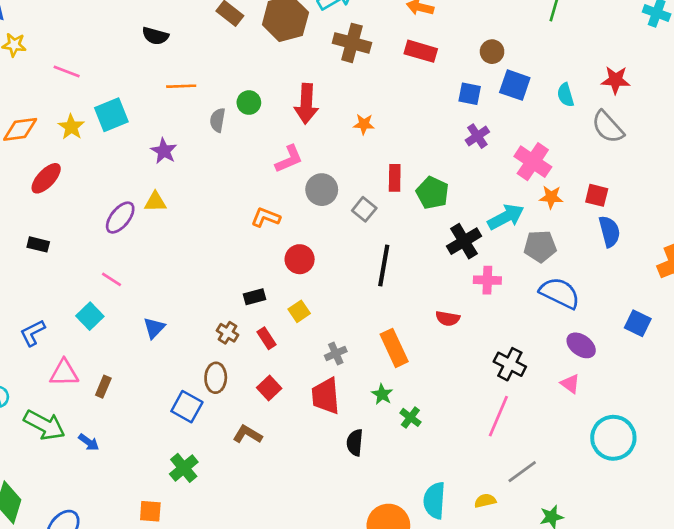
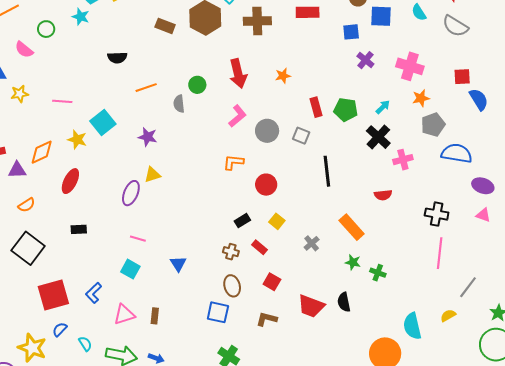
orange star: (551, 197) -> (421, 98), moved
cyan arrow: (506, 217) -> (383, 107), moved, size x0.6
red trapezoid: (326, 396) -> (311, 306), moved, turned -48

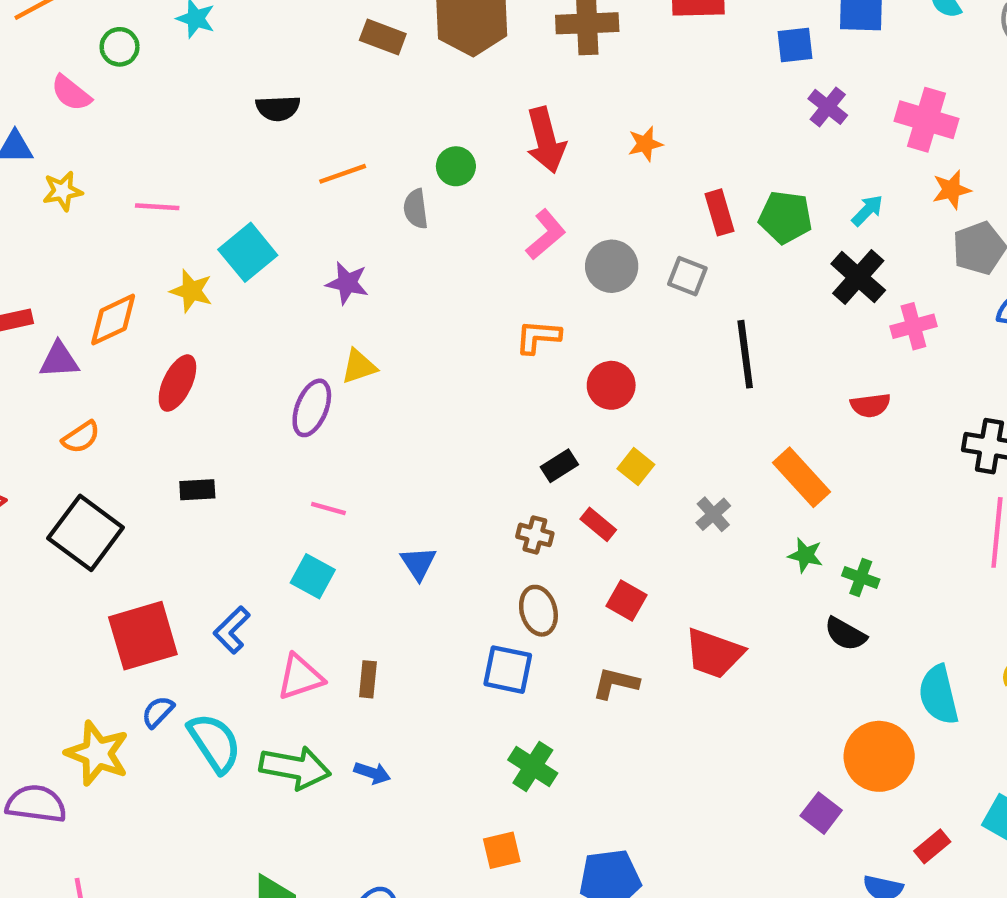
black semicircle: (344, 302) -> (845, 634), moved, turned -48
cyan semicircle: (85, 344) -> (215, 743), size x1.8

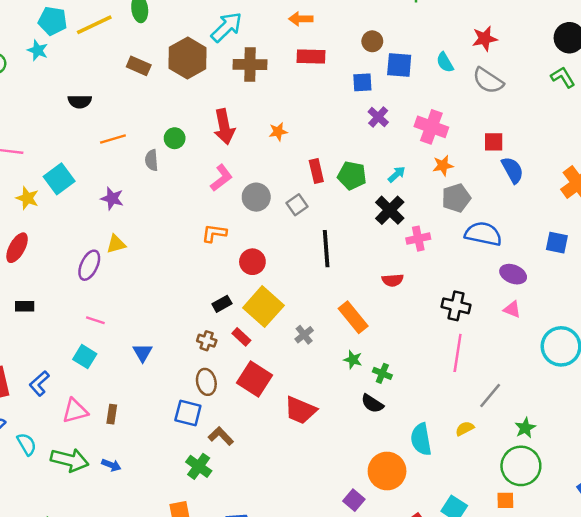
gray square: (687, 276) -> (297, 205), turned 30
yellow square: (636, 467) -> (263, 307), size x2.0
red square: (627, 601) -> (254, 379), size x1.6
brown L-shape: (616, 683) -> (221, 436), moved, turned 30
cyan semicircle: (215, 743) -> (27, 444), size x0.7

